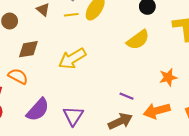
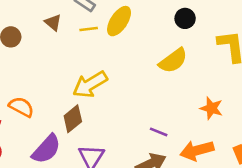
brown diamond: (28, 49) -> (73, 119), moved, turned -30
orange star: (168, 77) -> (211, 108), turned 30

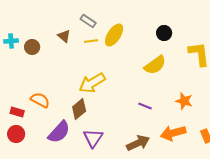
purple line: (159, 132) -> (145, 106), moved

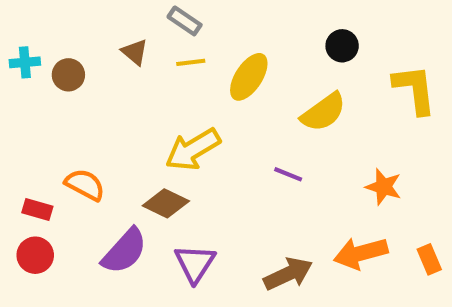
yellow ellipse: (114, 35) -> (249, 77), moved
purple line: (145, 106) -> (288, 174), moved
brown diamond: (79, 109) -> (166, 203), turned 65

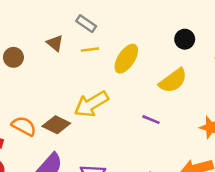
brown diamond: (166, 203) -> (56, 125), moved

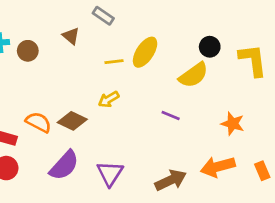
black circle: (185, 39) -> (210, 47), moved
yellow line: (90, 50) -> (114, 62), moved
yellow arrow: (91, 104) -> (109, 99), size x0.6

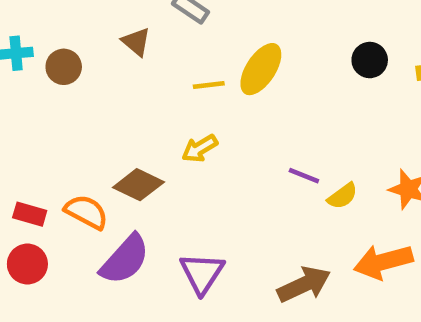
yellow semicircle: (194, 75) -> (342, 196), moved, size x0.6
orange semicircle: (39, 122) -> (86, 212), moved

